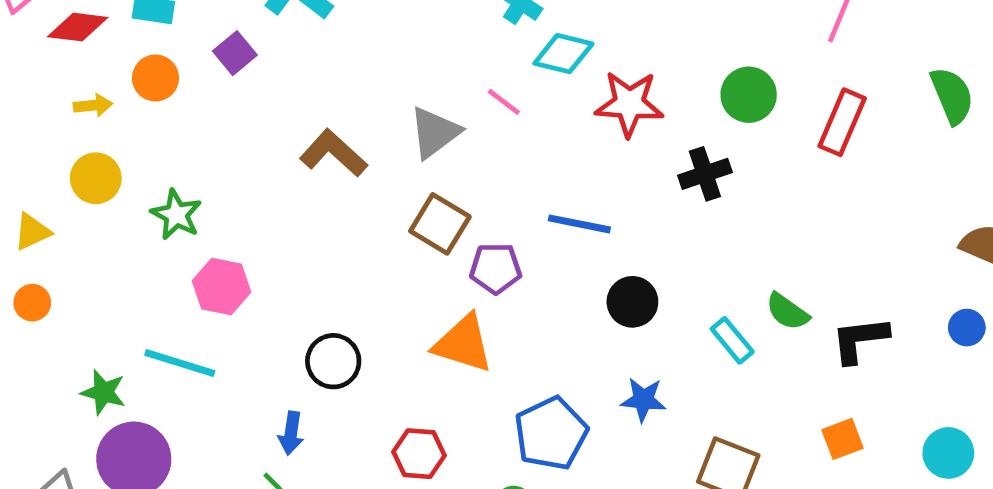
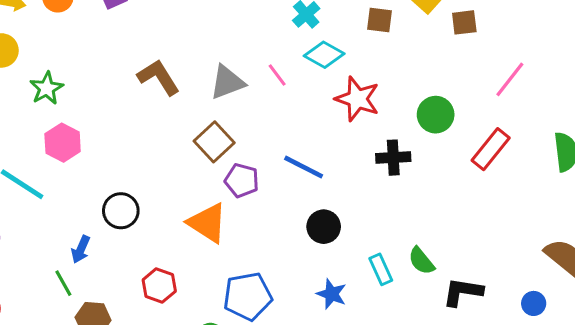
blue star: (643, 400) -> (332, 294), moved

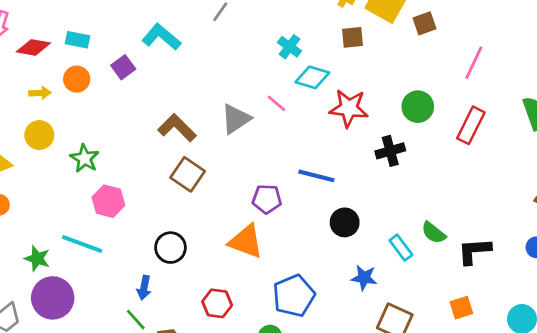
brown square: (214, 142) -> (188, 174), moved

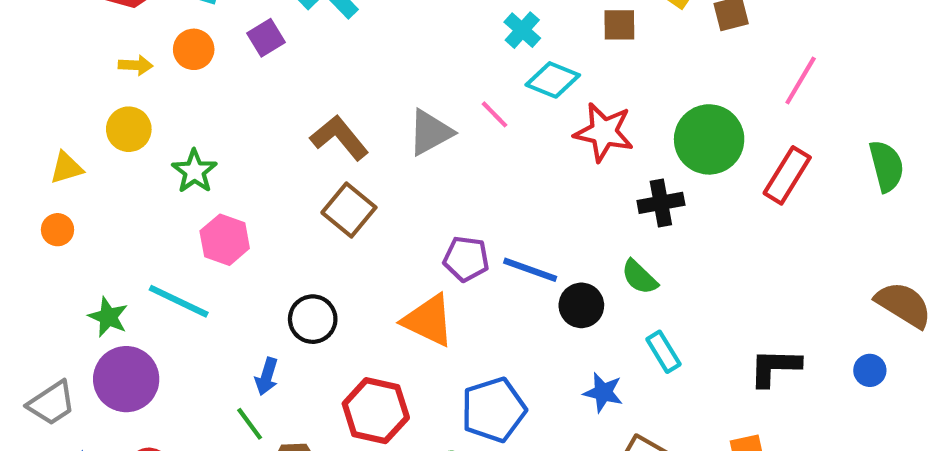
green circle: (418, 107) -> (709, 139), size x1.4
blue line: (316, 176) -> (530, 270), moved
green semicircle: (434, 233) -> (639, 277), moved
red hexagon: (217, 303) -> (376, 411), size x1.4

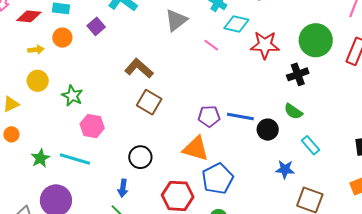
gray triangle: (430, 132) -> (176, 20), moved
green star: (108, 317) -> (40, 158), moved, turned 30
blue pentagon: (494, 410) -> (218, 179), moved

